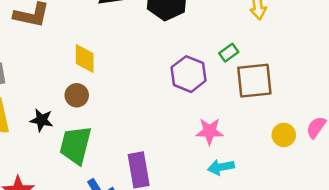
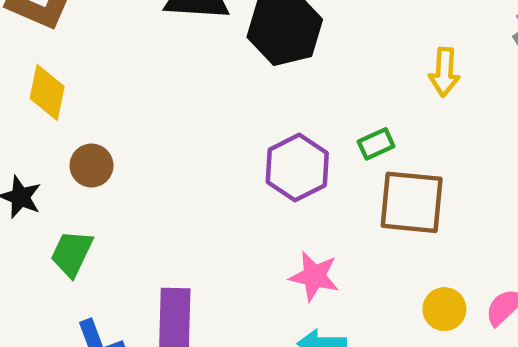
yellow diamond: (85, 59) -> (47, 92), moved
green trapezoid: (75, 145) -> (72, 253), size x0.7

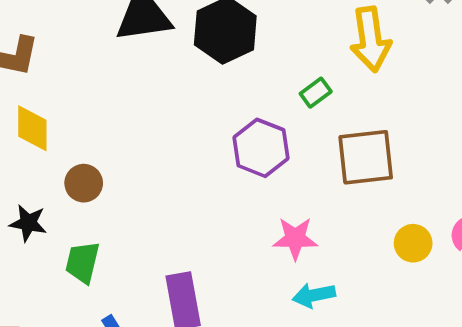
yellow arrow: (444, 72) -> (370, 39), size x1.5
green rectangle: (376, 144) -> (316, 93), moved

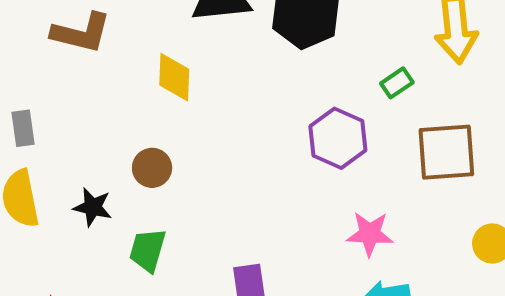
yellow diamond: (32, 128) -> (174, 77), moved

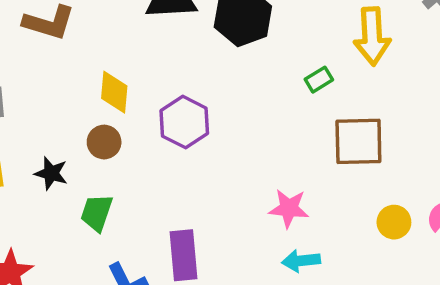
yellow diamond: (174, 77) -> (114, 92), moved
purple hexagon: (338, 138) -> (184, 122), moved

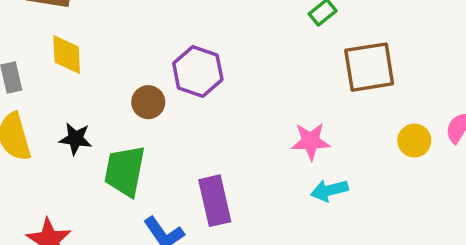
yellow diamond: (114, 92) -> (67, 55), moved
brown circle: (104, 142) -> (148, 102), moved
green trapezoid: (97, 213) -> (125, 171), size x1.4

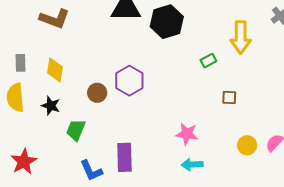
yellow diamond: (67, 55) -> (55, 70), moved
brown square: (369, 67) -> (229, 98), size x0.5
green trapezoid: (125, 171) -> (76, 130), size x0.7

